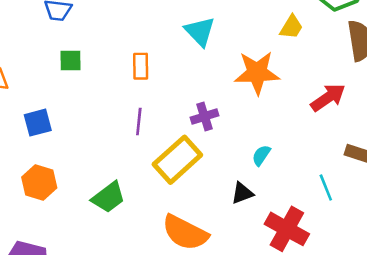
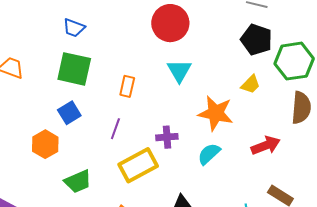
green square: (70, 60) -> (74, 69), size x1.8
blue square: (38, 123) -> (69, 113), moved, turned -30
cyan semicircle: (261, 155) -> (209, 154), moved, size x1.4
orange hexagon: (39, 182) -> (45, 144), moved

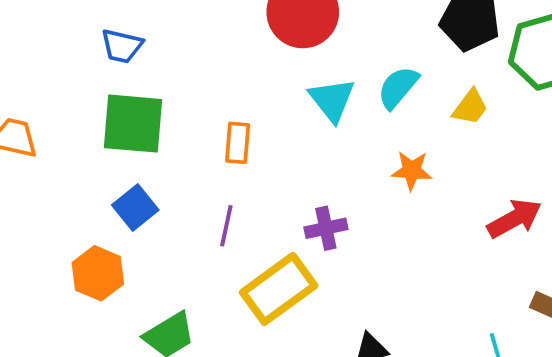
orange star: (216, 113) -> (412, 171), size x0.6
cyan semicircle: (209, 154) -> (398, 87), moved

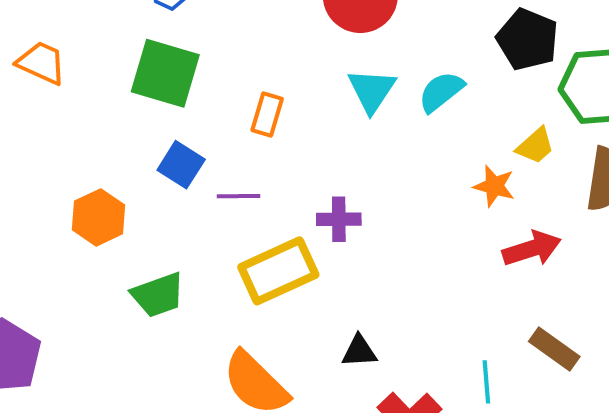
yellow trapezoid: (470, 107) -> (535, 146), moved
orange star: (412, 171) -> (494, 186), moved
blue square: (135, 208) -> (181, 165), moved, turned -30
purple line: (226, 226) -> (239, 196), turned 66

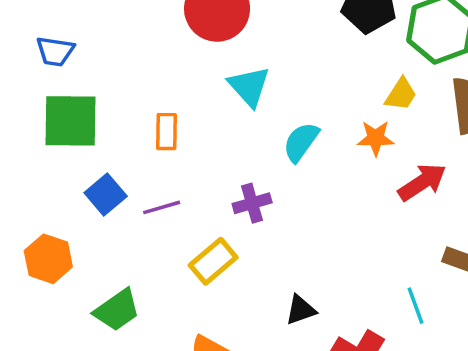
cyan semicircle: (441, 92) -> (301, 142), moved
blue square: (181, 165) -> (106, 195), turned 33
yellow rectangle: (278, 271) -> (213, 261), size x0.7

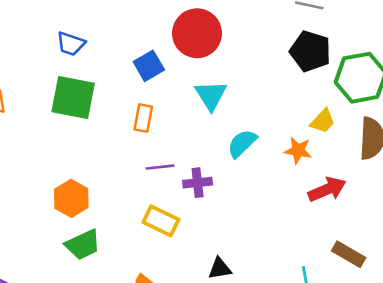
blue square: (106, 195) -> (149, 66), moved
purple line: (162, 207) -> (160, 167), moved
orange hexagon: (48, 259) -> (71, 198), moved
yellow rectangle: (213, 261) -> (161, 221), turned 56

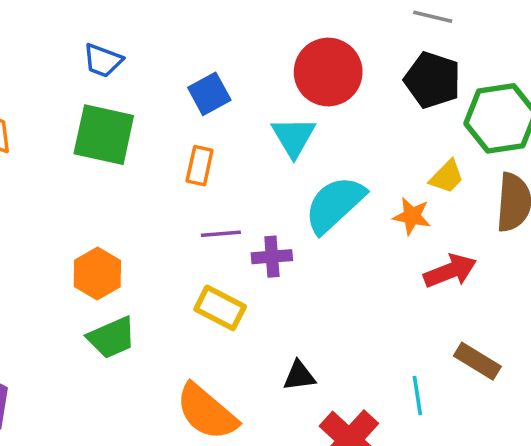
red circle: (197, 33) -> (328, 72), moved
cyan semicircle: (242, 143) -> (335, 204), size x1.5

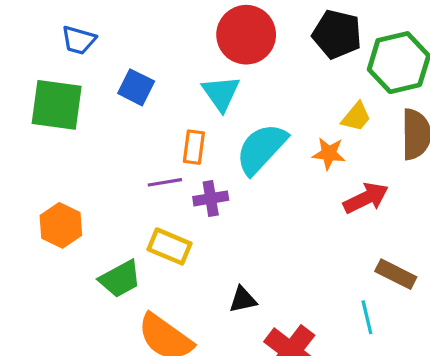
blue trapezoid: (103, 60) -> (79, 40), moved
blue square: (209, 94) -> (136, 87), moved, turned -30
orange rectangle: (200, 166) -> (194, 147), moved
green trapezoid: (112, 338) -> (120, 279), moved
cyan line: (417, 396) -> (367, 317), moved

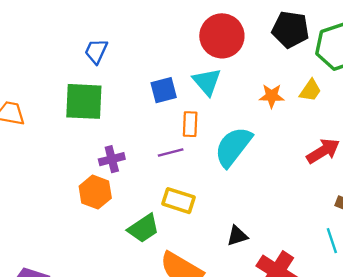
blue trapezoid: (79, 40) -> (96, 51), turned 104
blue square: (136, 87) -> (164, 90), moved, turned -36
cyan semicircle: (261, 149) -> (233, 147), moved
orange star: (329, 153) -> (272, 96), moved
purple cross: (211, 198) -> (112, 159), moved

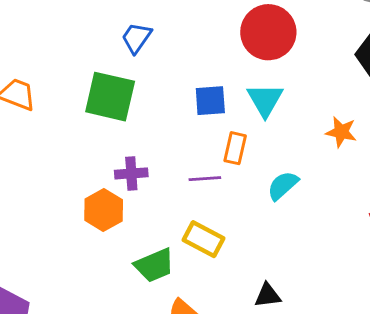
red circle: (222, 36) -> (268, 32), moved
cyan semicircle: (233, 147) -> (283, 186), size x0.6

